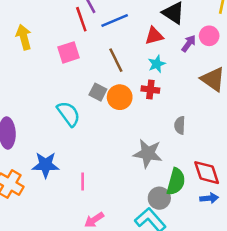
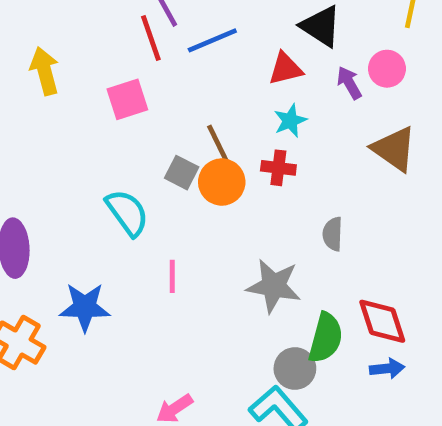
purple arrow: (189, 43) -> (349, 83), turned -66
brown line: (116, 60) -> (219, 147), moved
pink line: (83, 182) -> (172, 276), moved

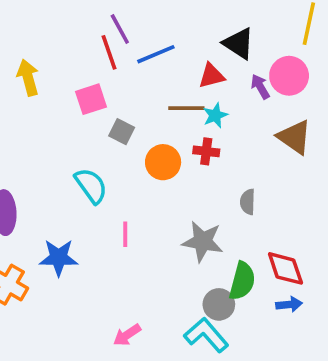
pink circle: (387, 69) -> (289, 76), size x1.4
brown line: (219, 147) -> (186, 108), moved, turned -64
gray square: (182, 173) -> (122, 132), moved

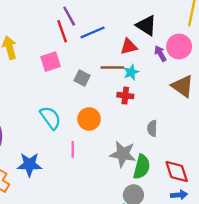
gray square: (122, 132) -> (82, 78), moved
orange circle: (163, 162) -> (89, 119), moved
green semicircle: (242, 281) -> (142, 167), moved

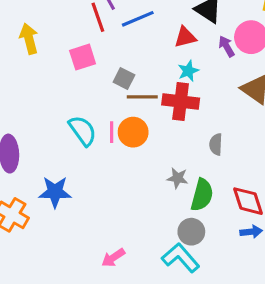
brown line: (112, 68) -> (142, 97), moved
red cross: (125, 96) -> (181, 101), size x1.6
pink line: (73, 149) -> (112, 132), moved
gray star: (123, 154) -> (178, 178), size x0.6

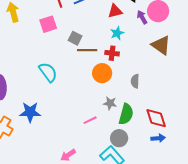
red cross: (181, 101) -> (112, 53), size x0.6
pink line: (112, 132) -> (90, 120), moved, turned 64
orange circle: (133, 132) -> (102, 73), moved

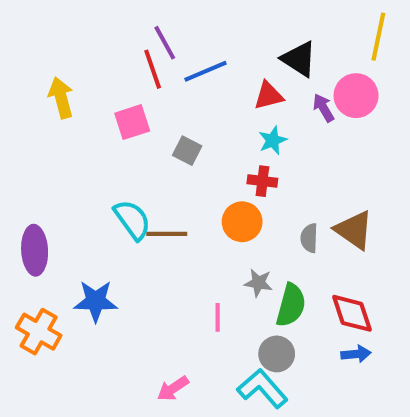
brown triangle: (161, 45) -> (354, 230), moved
brown line: (87, 50) -> (167, 234), moved
pink line: (90, 120) -> (218, 317), turned -64

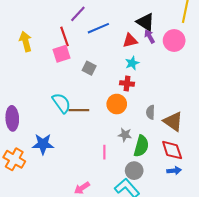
purple line: (165, 43) -> (78, 14), turned 72
red line: (153, 69) -> (64, 36), moved
purple arrow: (323, 108) -> (150, 36), moved
brown triangle: (354, 230) -> (173, 121), moved

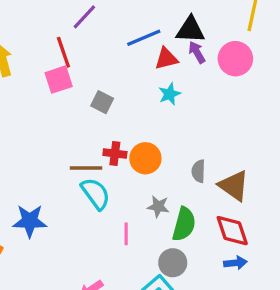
black triangle: (145, 22) -> (190, 30), turned -30
blue line: (98, 28) -> (144, 38), moved
red cross: (127, 84) -> (115, 153), moved
cyan semicircle: (61, 103) -> (96, 194), moved

